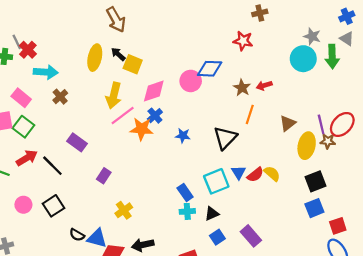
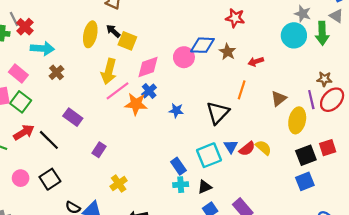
brown star: (242, 88) -> (227, 52), moved
brown star: (328, 141) -> (324, 79), moved
red square: (338, 226) -> (328, 148), moved

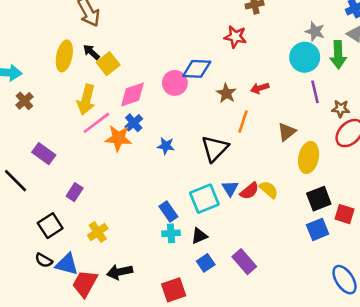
yellow square: (127, 41) -> (108, 64), turned 30
brown star: (227, 52) -> (226, 93), moved
purple line: (311, 100) -> (315, 92), moved
red square: (328, 148) -> (345, 214), moved, turned 35
black square: (50, 179) -> (50, 226), moved

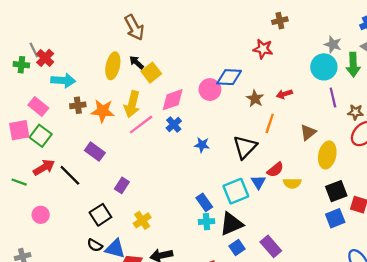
brown cross: (24, 101) -> (78, 105), turned 35
orange star: (118, 138) -> (103, 111), moved
yellow semicircle: (269, 190) -> (292, 183), turned 138
red semicircle: (249, 191) -> (275, 170), moved
black triangle: (199, 236) -> (231, 224), size x1.6

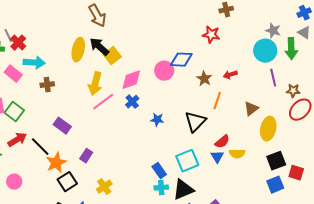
black arrow: (137, 62) -> (99, 47), size x1.5
pink rectangle: (38, 106) -> (13, 74), moved
orange star: (103, 111) -> (56, 163), moved, turned -30
blue triangle: (258, 182) -> (217, 157), moved

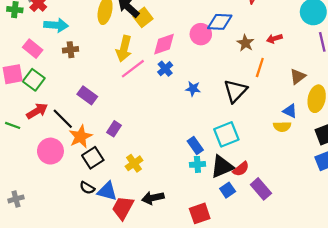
pink rectangle: (13, 74) -> (33, 49), moved
red semicircle: (222, 142) -> (241, 169), moved
blue triangle: (217, 157) -> (290, 111), moved, turned -32
pink circle: (14, 182) -> (50, 151), moved, size x1.5

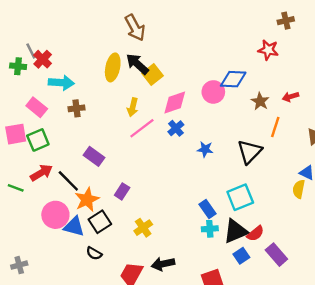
yellow arrow: (124, 49) -> (133, 107), size x0.7
green square: (34, 80) -> (38, 140), turned 30
yellow semicircle: (282, 127) -> (299, 189), turned 102
blue triangle: (107, 191) -> (74, 226), moved

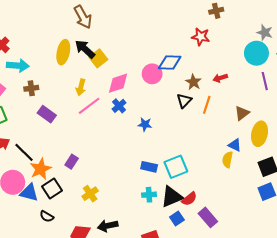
black triangle: (250, 152) -> (184, 101), moved, size x0.7
purple rectangle: (94, 156) -> (47, 114), moved
blue rectangle: (207, 209) -> (149, 167), moved, turned -42

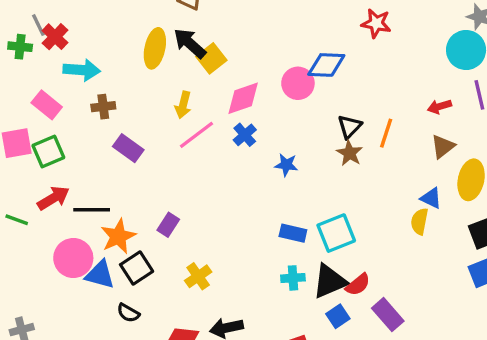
red arrow: (220, 78) -> (439, 107), moved
brown star: (193, 82) -> (350, 153), moved
black line: (24, 152) -> (92, 210), turned -45

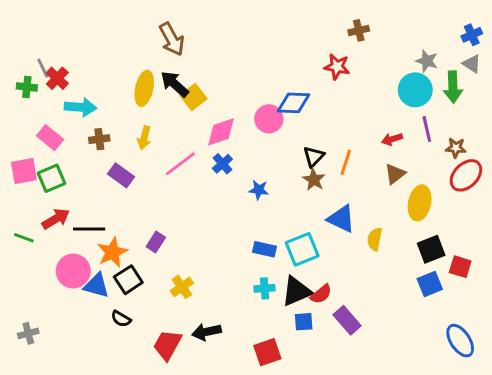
yellow arrow: (183, 105) -> (144, 138), moved
blue triangle: (431, 198) -> (341, 219), moved, size x1.5
blue square: (338, 316) -> (304, 322), turned 30

